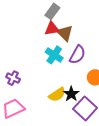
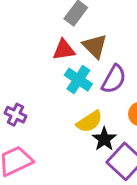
red triangle: (52, 29) -> (64, 50), moved
yellow semicircle: (57, 95) -> (89, 122), moved

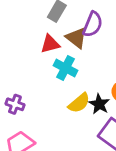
purple semicircle: (114, 79) -> (93, 24), moved
black star: (104, 139) -> (99, 104), moved

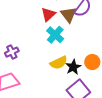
red triangle: (50, 44) -> (48, 14), turned -42
purple cross: (15, 104) -> (12, 52), turned 32

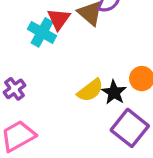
cyan cross: (55, 35) -> (42, 32), moved

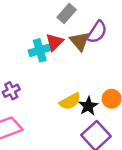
cyan cross: (42, 32) -> (40, 50), turned 35

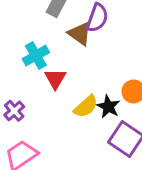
red triangle: (54, 42) -> (55, 79), moved

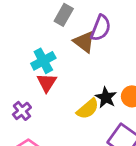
red triangle: (55, 79) -> (47, 82), moved
black star: (108, 107) -> (106, 98), moved

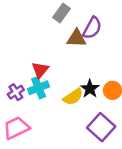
brown triangle: (84, 42) -> (77, 38), turned -42
cyan cross: (43, 61) -> (39, 88), moved

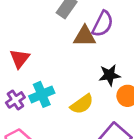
red triangle: (40, 70) -> (20, 58), moved
black star: (90, 89) -> (110, 75), moved, turned 30

